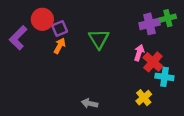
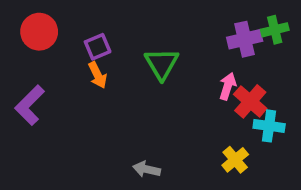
red circle: (42, 19) -> (39, 32), moved
purple L-shape: (18, 38) -> (30, 105), moved
orange arrow: (60, 46) -> (98, 75), turned 126

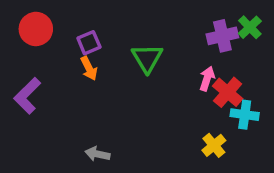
green cross: (275, 30) -> (250, 27), turned -30
gray arrow: (147, 169) -> (97, 154), moved

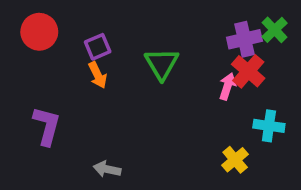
red cross: (228, 92) -> (248, 71), moved
purple L-shape: (27, 96) -> (47, 126), moved, turned 150

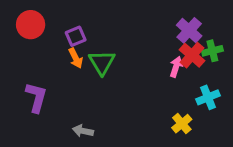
green cross: (275, 30) -> (212, 51), moved, turned 30
purple cross: (244, 39) -> (189, 30), turned -35
green triangle: (162, 64) -> (102, 62), moved
cyan cross: (269, 126) -> (208, 97), turned -30

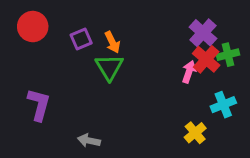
orange arrow: (76, 58) -> (112, 42), moved

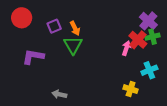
purple cross: (203, 33) -> (148, 21), moved
purple L-shape: (39, 105) -> (33, 57), moved, turned -95
yellow cross: (195, 133) -> (131, 89), turned -32

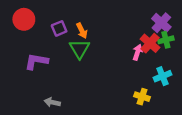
gray arrow: (59, 94) -> (52, 102), moved

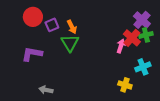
red circle: (24, 19) -> (33, 17), moved

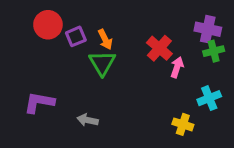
purple cross: (142, 20) -> (208, 29), turned -30
red cross: (132, 38) -> (159, 48), moved
purple L-shape: (32, 54) -> (39, 102), moved
gray arrow: (46, 90) -> (88, 120), moved

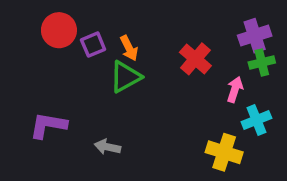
purple cross: (208, 29) -> (255, 36), turned -30
green triangle: (102, 63) -> (125, 77), turned 32
pink arrow: (177, 67) -> (235, 89), moved
yellow cross: (183, 124) -> (224, 152), size x1.4

